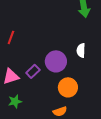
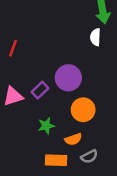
white semicircle: (81, 50) -> (95, 37), moved
green star: (15, 101) -> (46, 126), moved

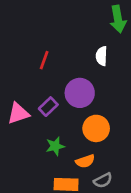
white semicircle: (95, 37) -> (102, 56), moved
red line: (13, 48) -> (44, 60), moved

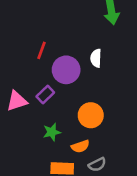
white semicircle: (102, 56) -> (96, 58), moved
purple circle: (80, 93) -> (66, 70), moved

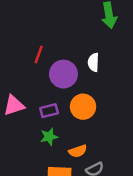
purple rectangle: (45, 94) -> (49, 111), moved, turned 30
orange circle: (91, 115) -> (83, 107), moved

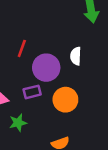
purple rectangle: (49, 111) -> (32, 92), moved
green star: (49, 137) -> (18, 123), moved

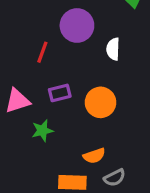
red line: (22, 48) -> (42, 52), moved
purple circle: (46, 68) -> (77, 25), moved

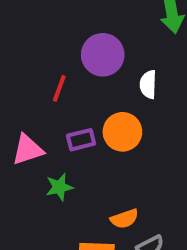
orange circle: (101, 102) -> (122, 132), moved

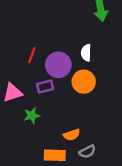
purple circle: (103, 55) -> (58, 65), moved
orange circle: (122, 132) -> (84, 82), moved

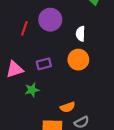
red line: (32, 55) -> (24, 28), moved
purple circle: (58, 65) -> (50, 20), moved

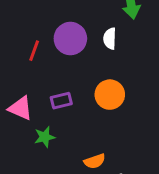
white semicircle: (81, 34) -> (110, 39), moved
pink triangle: (15, 69) -> (20, 108), turned 42

